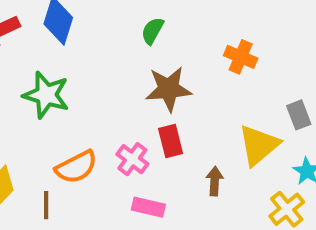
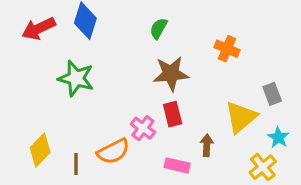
orange semicircle: (76, 167) -> (113, 151), moved
pink rectangle: (148, 207) -> (177, 165), moved

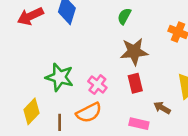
green star: (76, 78) -> (60, 77), moved
pink cross: (143, 128) -> (97, 85), moved
brown arrow: (207, 145) -> (162, 108), turned -63

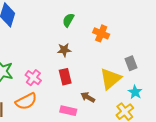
green semicircle: (124, 16) -> (68, 20), moved
brown star: (134, 52) -> (64, 50), size x0.6

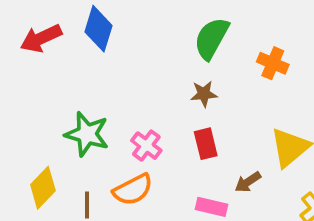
green semicircle: (68, 20) -> (211, 38), size x1.6
brown arrow: (88, 97) -> (248, 182), turned -64

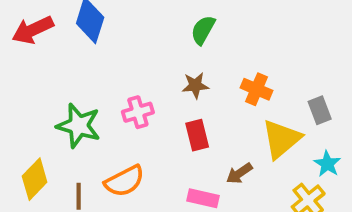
green semicircle: (211, 38) -> (203, 30), size x0.7
orange cross: (273, 63) -> (257, 89), moved
pink cross: (146, 146) -> (138, 112), moved, turned 36

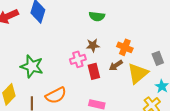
green semicircle: (203, 30) -> (97, 16), turned -112
pink cross: (138, 112) -> (78, 59), moved
brown arrow: (239, 173) -> (116, 65), moved

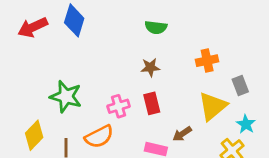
orange cross: (125, 47) -> (207, 61), moved, turned -35
pink cross: (78, 59) -> (119, 106), moved
brown arrow: (116, 65) -> (182, 134), moved

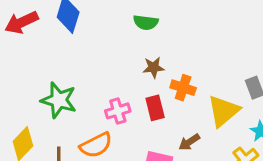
green semicircle: (156, 27) -> (146, 22), moved
orange cross: (207, 61) -> (183, 88), moved, turned 30

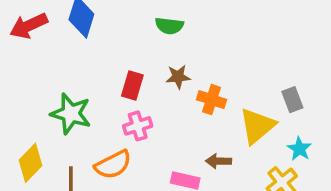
red rectangle: (155, 108) -> (132, 85), moved, turned 30
brown arrow: (189, 142) -> (219, 161), turned 35

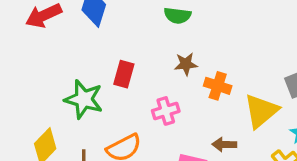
red rectangle: (132, 85) -> (124, 74), moved
pink cross: (138, 126) -> (166, 111), moved

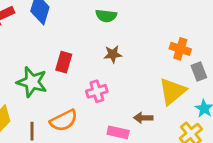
orange cross: (218, 86) -> (180, 49), moved

